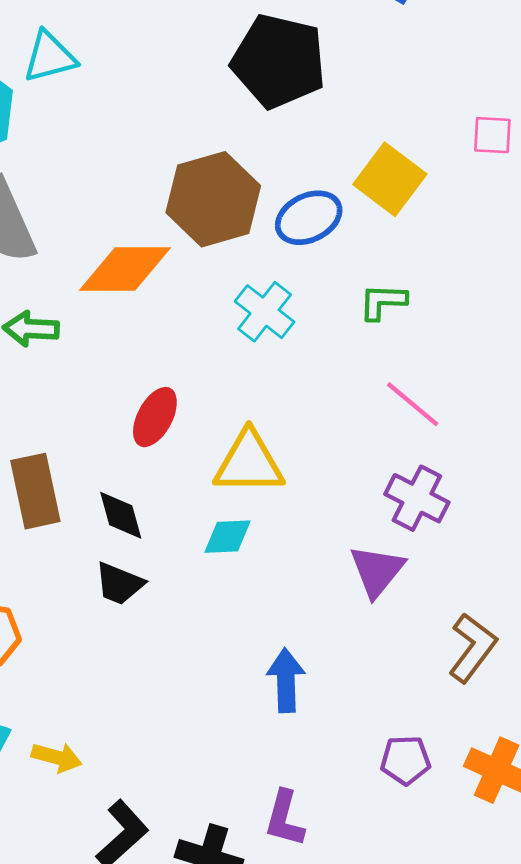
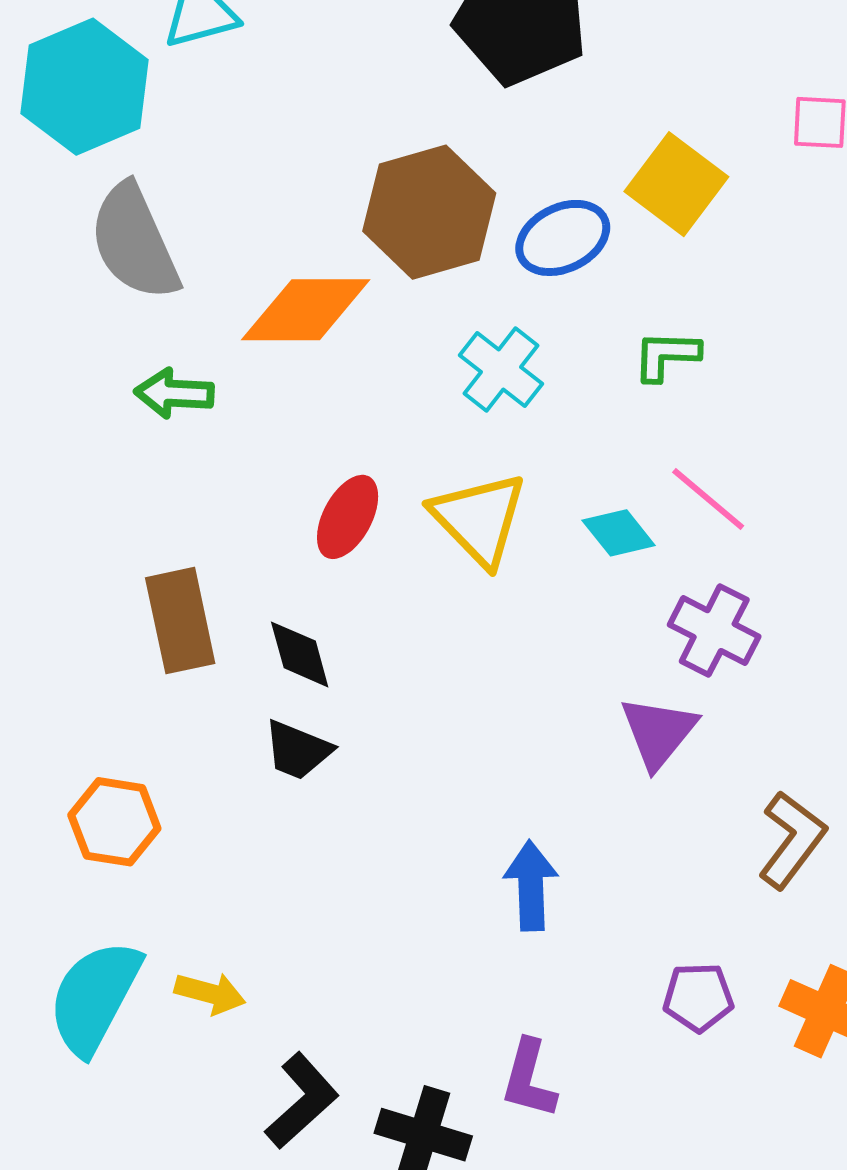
yellow triangle: (249, 463) -> (479, 519), moved, turned 46
cyan diamond: (228, 537) -> (619, 533), moved, turned 54

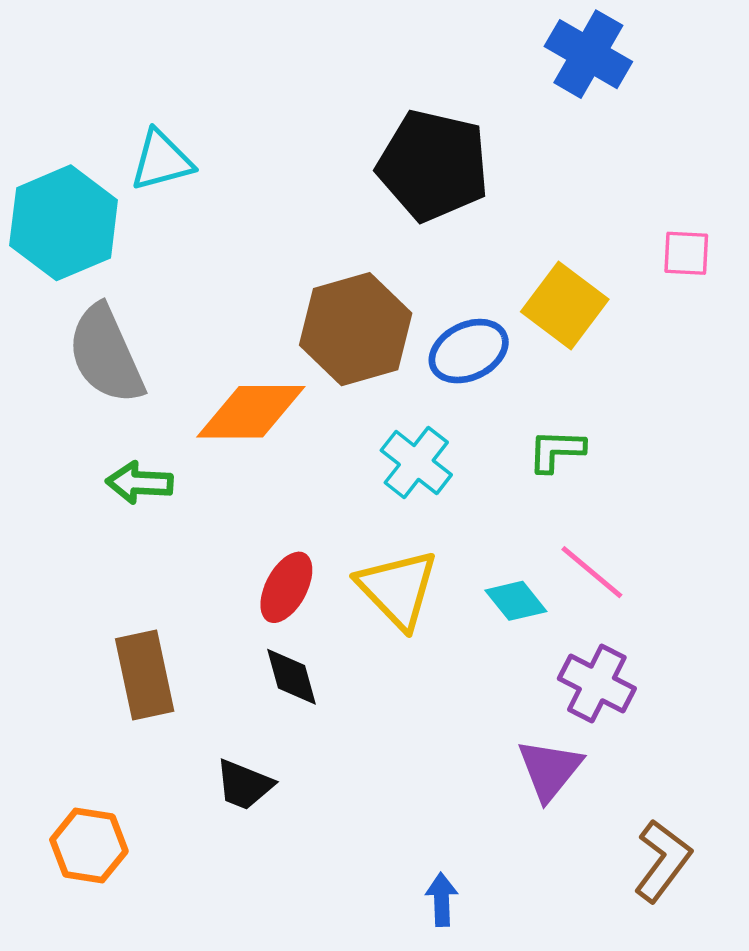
black diamond: (300, 654) -> (291, 677), moved
blue arrow: (531, 886) -> (442, 900), size x0.7

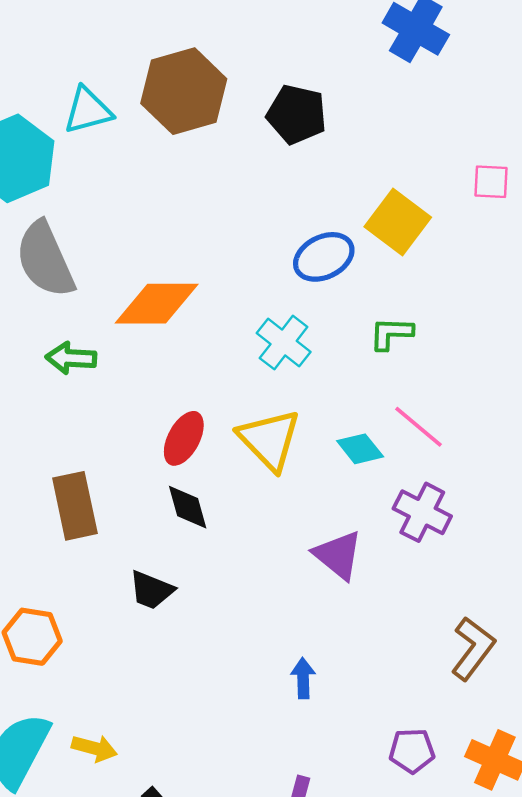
black pentagon: (433, 165) -> (297, 114), size x0.7
brown hexagon: (356, 329) -> (184, 91), moved
purple triangle: (550, 770) -> (338, 555), moved, turned -30

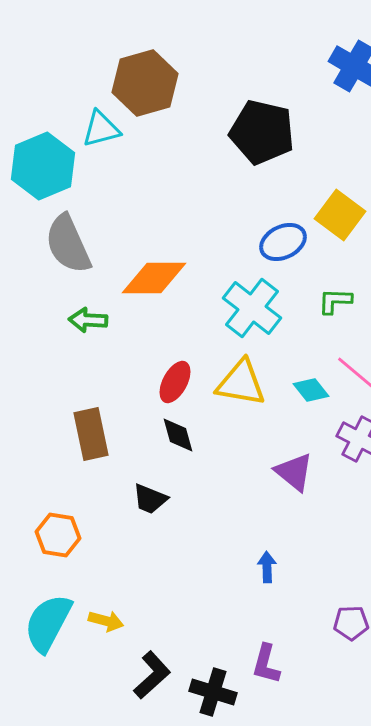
brown hexagon: (184, 91) -> (145, 83), moved
black pentagon: (297, 114) -> (262, 132), size x1.4
cyan cross: (284, 342) -> (252, 308), size x1.4
yellow triangle: (269, 440) -> (241, 383), turned -36

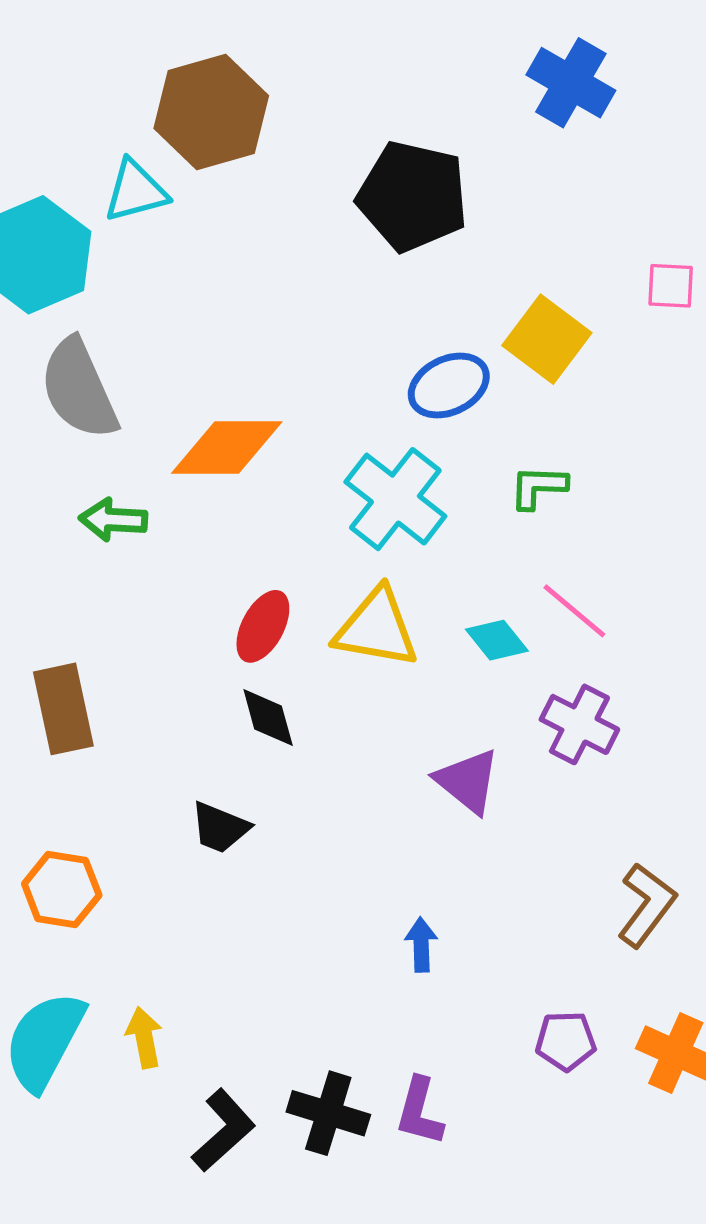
brown rectangle: (91, 434) -> (63, 709), moved
yellow arrow: (106, 621) -> (144, 1038), turned -116
black cross: (213, 692) -> (328, 1113), moved

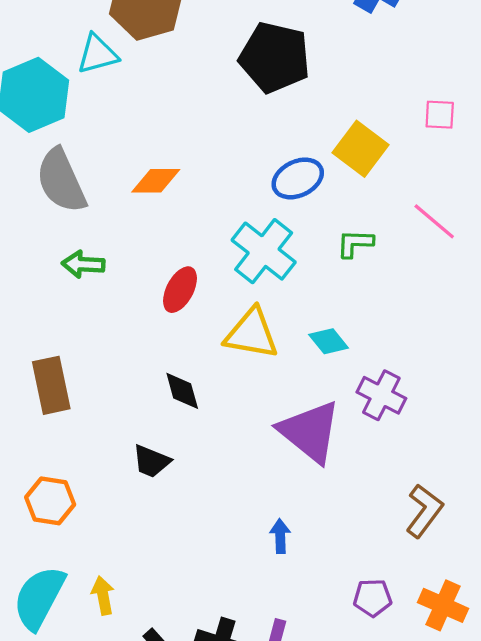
orange diamond: (227, 447) -> (156, 181), moved, size x0.7
pink line: (574, 611) -> (434, 221), moved
red ellipse: (263, 626) -> (180, 290), moved
purple triangle: (468, 781) -> (310, 432), size x1.5

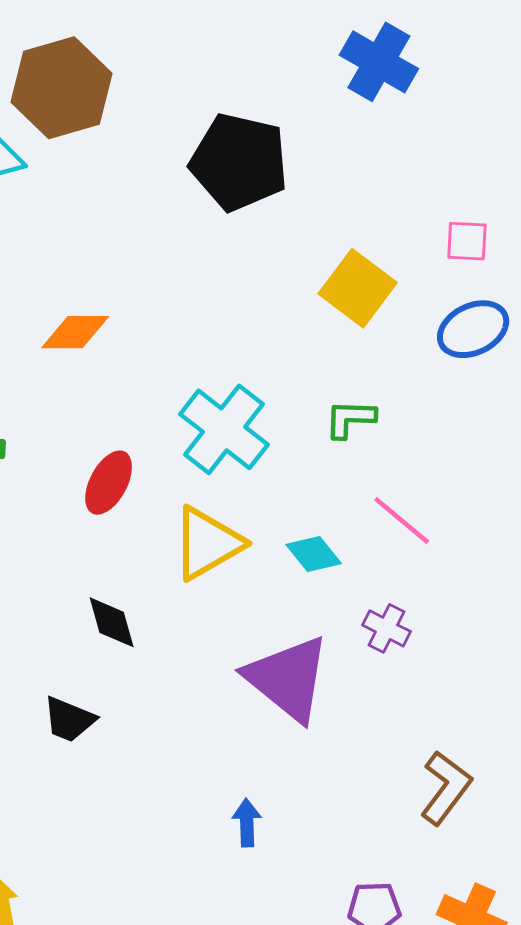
blue ellipse: (298, 178) -> (473, 329), moved
pink line: (434, 221) -> (402, 521), moved
yellow triangle: (252, 334) -> (207, 543), turned -40
purple cross: (381, 395) -> (386, 628), size x0.7

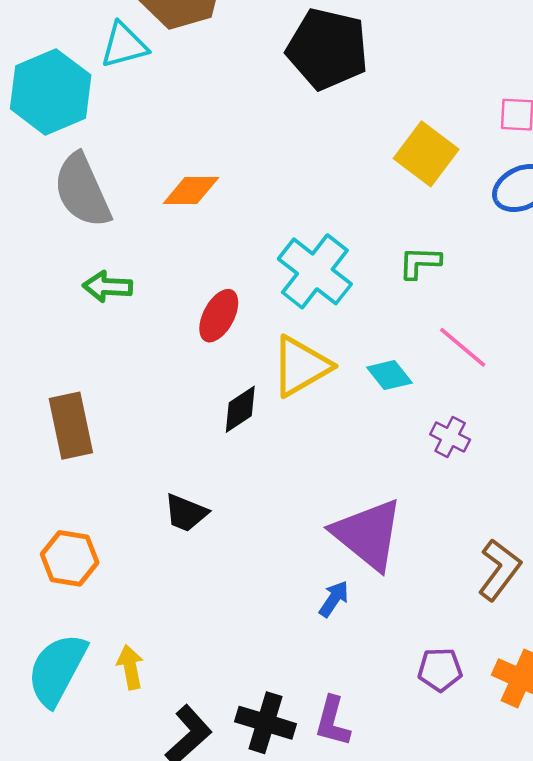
black diamond: (112, 622) -> (240, 409), moved, turned 72
purple triangle: (288, 678) -> (368, 534), moved
blue arrow: (247, 823) -> (334, 599), turned 36

